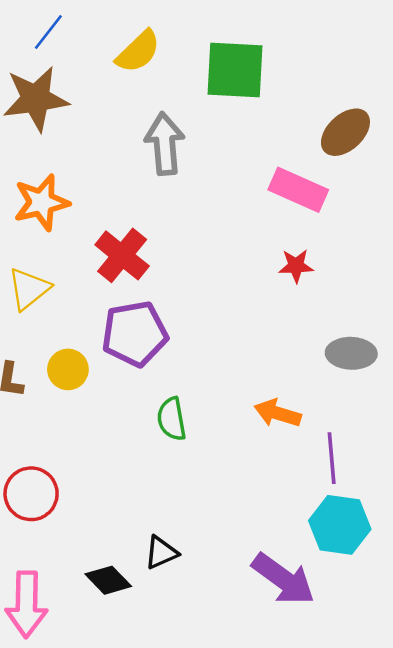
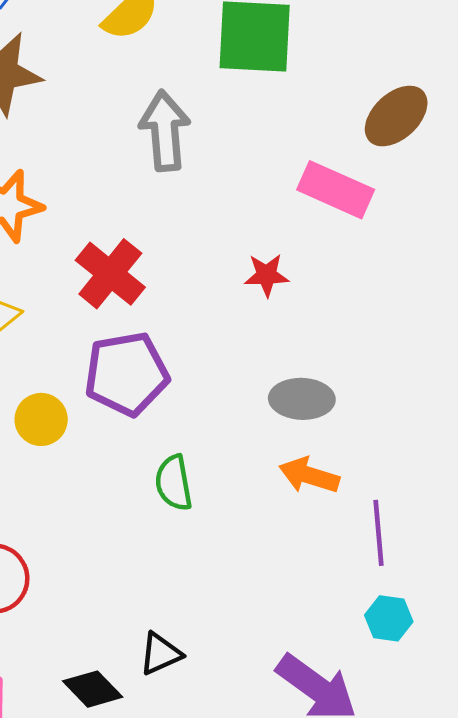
red star: (296, 266) -> (266, 275), moved
gray ellipse: (351, 353) -> (302, 399), moved
cyan hexagon: (340, 525) -> (389, 618), size x0.6

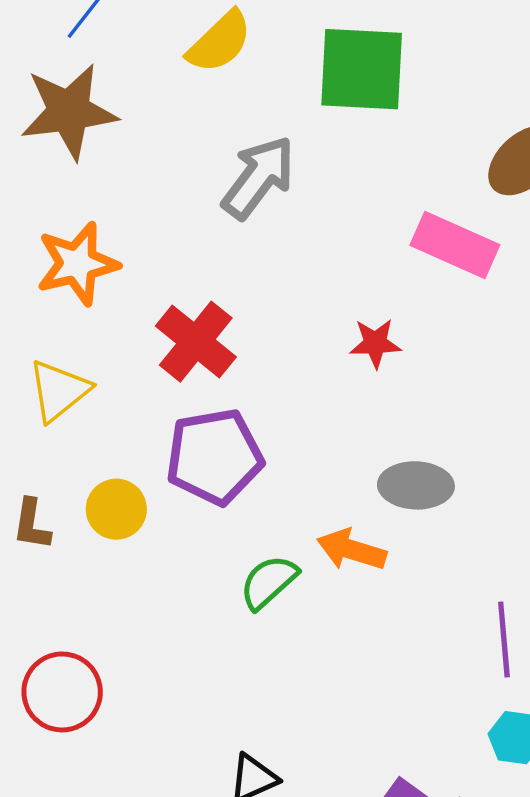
gray arrow: (165, 131) -> (258, 177), turned 42
orange arrow: (309, 475) -> (352, 550), moved
green semicircle: (174, 483) -> (269, 582), turned 58

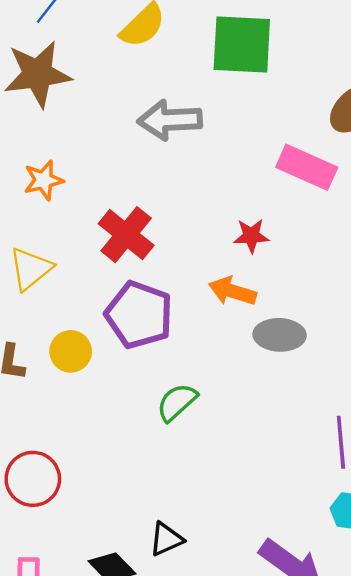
gray arrow: (258, 177) -> (170, 120), turned -130
orange star: (77, 264) -> (43, 180), size x0.7
purple pentagon: (214, 457) -> (139, 315), turned 30
orange arrow: (352, 550) -> (232, 291), moved

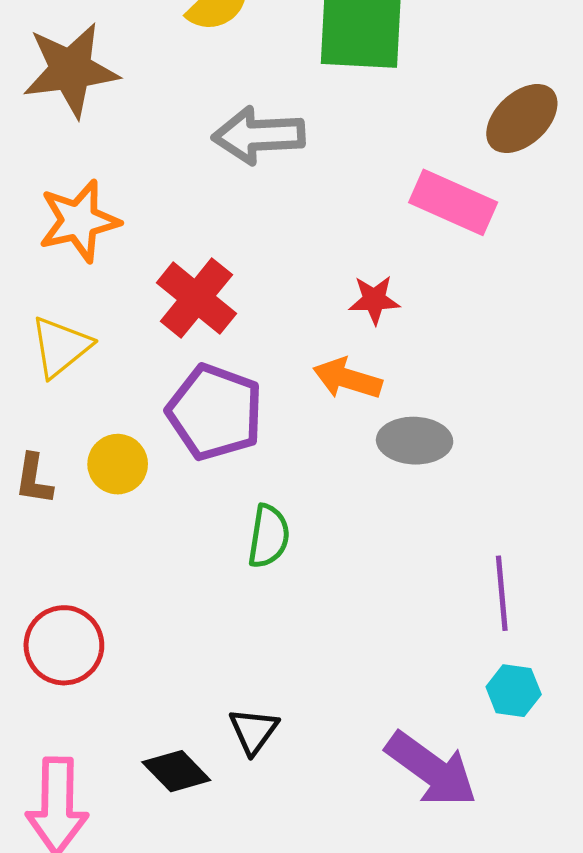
orange star: (43, 180) -> (79, 221), size x1.4
green semicircle: (177, 402) -> (269, 536), turned 141
black triangle: (166, 539) -> (254, 731), turned -30

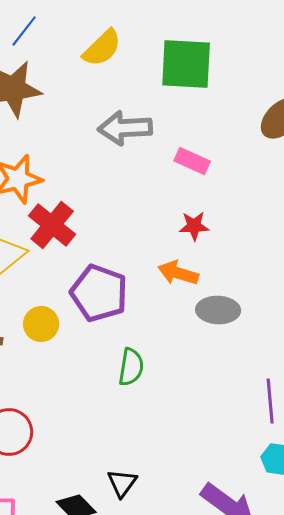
pink rectangle: (453, 202) -> (192, 161), moved, size x0.7
red cross: (196, 298) -> (52, 225), moved

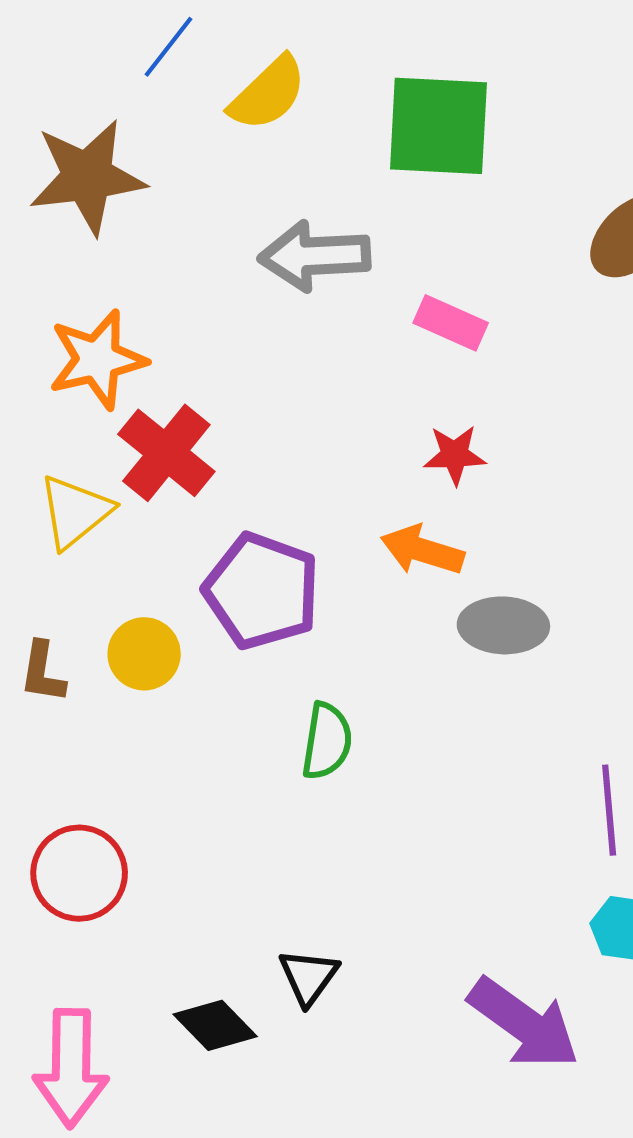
blue line: (24, 31) -> (168, 47), moved

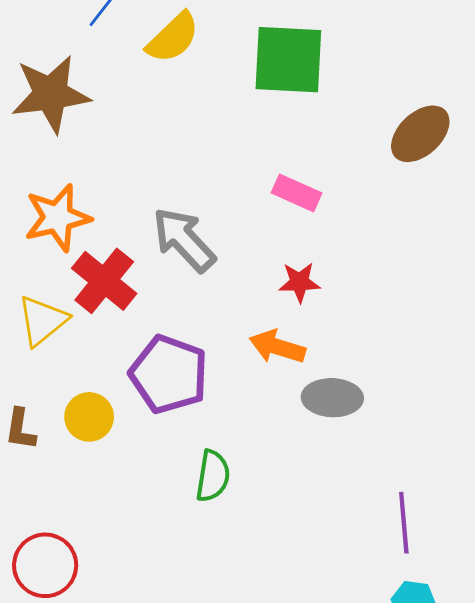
gray arrow: (315, 256) -> (184, 240), moved, turned 50

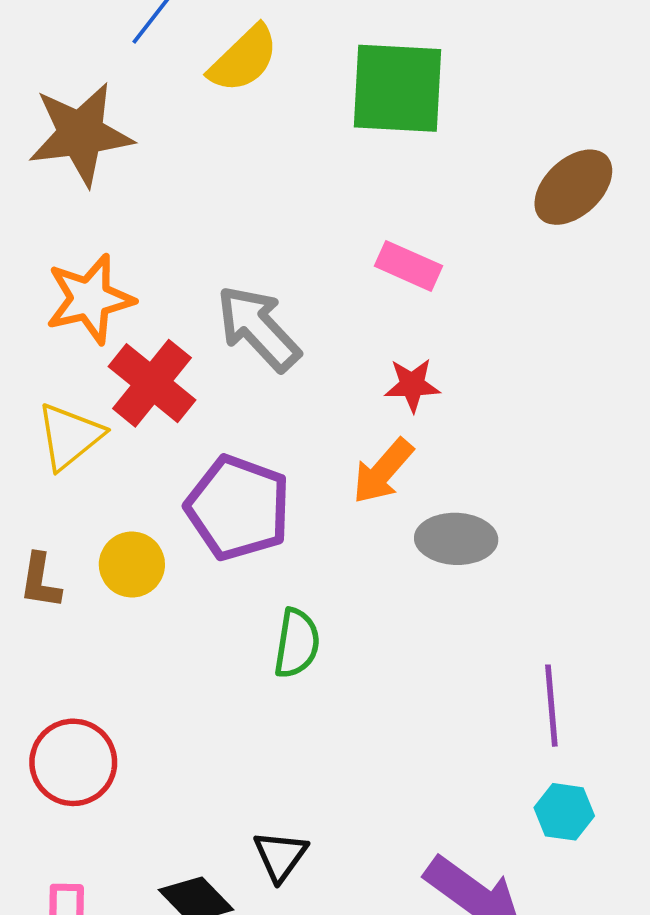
orange arrow: (277, 347) -> (383, 471), turned -66

